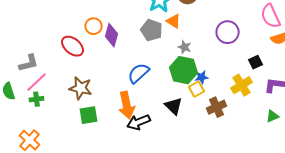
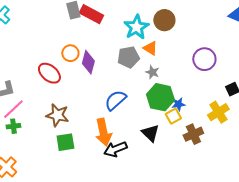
gray pentagon: (152, 30) -> (128, 57), turned -30
gray star: (185, 47) -> (152, 72), moved

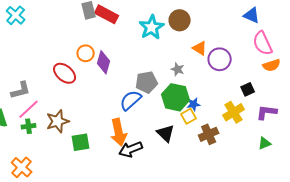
orange triangle: (150, 48) -> (200, 48), moved
gray pentagon: (128, 57) -> (147, 82), moved
gray star: (152, 72) -> (178, 69), moved
brown star: (57, 115) -> (58, 121), moved, turned -30

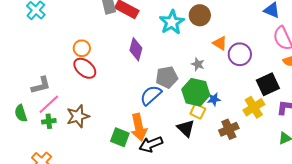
orange circle: (86, 53) -> (82, 48), moved
purple diamond: (104, 62) -> (136, 49), moved
black square: (248, 89) -> (268, 84), size x1.6
yellow square: (189, 116) -> (198, 111), moved, turned -35
green square: (81, 142) -> (120, 137), moved, turned 30

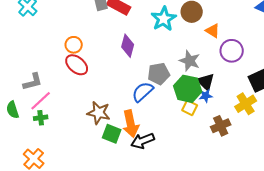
orange triangle: (220, 43) -> (213, 31), moved
gray star: (198, 64) -> (190, 61), size x1.5
brown star: (78, 116) -> (99, 113), moved, turned 30
black triangle: (186, 128) -> (206, 82), moved

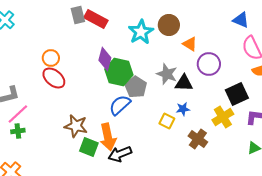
gray pentagon: (159, 74) -> (136, 87), turned -30
black triangle: (206, 82) -> (184, 83), moved, turned -42
green hexagon: (188, 89) -> (119, 72), moved
brown cross: (221, 126) -> (198, 139), turned -30

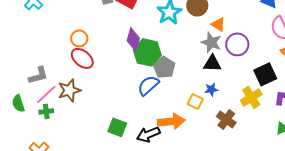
gray star: (167, 74) -> (211, 42), moved
brown star: (76, 126) -> (69, 90), moved, turned -30
orange arrow: (108, 137) -> (171, 121), moved, turned -84

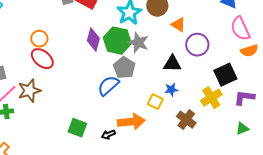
gray star: (211, 42) -> (138, 43), moved
green hexagon: (147, 52) -> (117, 41), moved
black arrow: (148, 134) -> (108, 135), size x0.6

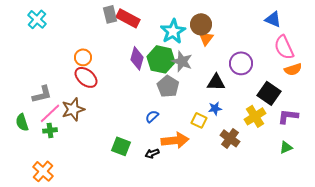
orange triangle: (178, 25) -> (206, 38), moved, turned 35
black square: (225, 75) -> (269, 93), turned -30
blue semicircle: (108, 86) -> (152, 116), moved, size x0.6

